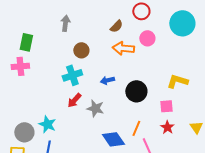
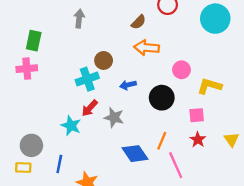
pink circle: (147, 38) -> (182, 70), moved
brown circle: (81, 50) -> (104, 60), moved
cyan star: (47, 124) -> (71, 126), moved

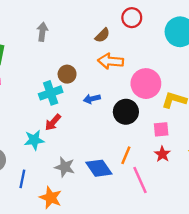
pink circle: (182, 70) -> (146, 84), size x1.6
gray star: (114, 117) -> (65, 167), moved
cyan star: (71, 126) -> (34, 140), turned -30

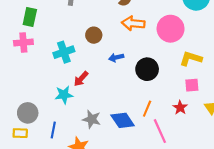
pink circle: (146, 84) -> (171, 29), moved
cyan cross: (51, 93) -> (64, 52), moved
pink square: (161, 129) -> (192, 85), moved

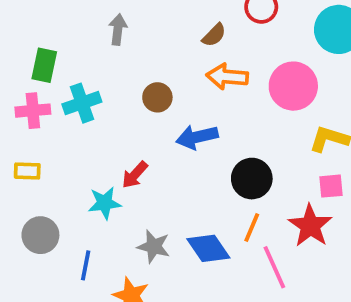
cyan cross: (64, 52) -> (82, 103), moved
blue arrow: (116, 57) -> (197, 137), size x1.5
black circle: (147, 69) -> (252, 179), moved
red star: (180, 108) -> (310, 226), size x1.6
yellow rectangle: (20, 133) -> (27, 171), moved

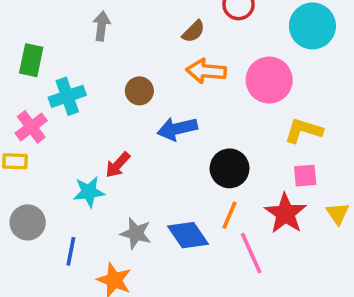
pink cross: (33, 111) -> (31, 127), moved, turned -32

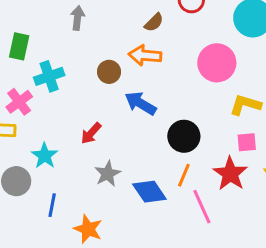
orange arrow: (206, 71) -> (145, 55), moved
blue arrow: (177, 129) -> (140, 103), turned 44
cyan star: (89, 192) -> (45, 156), moved, turned -30
gray star: (136, 233) -> (108, 174), moved, turned 30

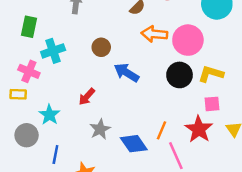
orange arrow: (145, 55) -> (154, 34), moved
pink cross: (19, 102) -> (29, 71), turned -30
black circle: (184, 136) -> (180, 75), moved

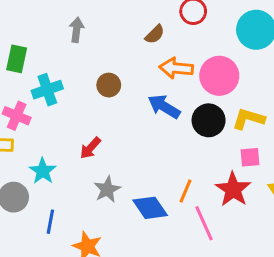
blue arrow: (127, 73) -> (164, 107), moved

